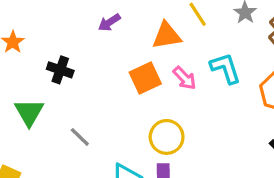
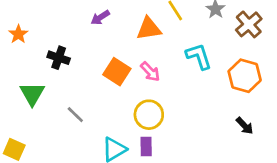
orange square: (145, 78) -> (117, 72), moved, turned -32
pink arrow: (185, 78) -> (150, 72), moved

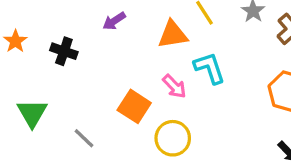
cyan L-shape: (199, 56) -> (210, 68), moved
black cross: (59, 58) -> (64, 51), moved
orange square: (117, 72) -> (134, 106), moved

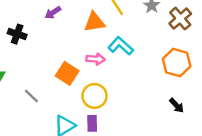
cyan L-shape: (210, 68) -> (121, 46), turned -30
pink arrow: (174, 86) -> (96, 59), turned -42

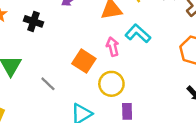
pink arrow: (96, 59) -> (113, 47), turned -108
purple rectangle: (92, 123) -> (127, 111), moved

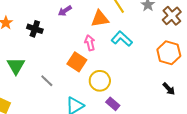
pink arrow: (113, 47) -> (90, 43), moved
purple rectangle: (127, 111) -> (113, 104), turned -48

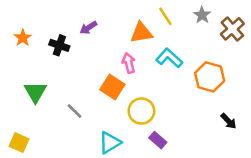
purple arrow: (65, 11) -> (88, 28), moved
orange hexagon: (169, 53) -> (210, 77), moved

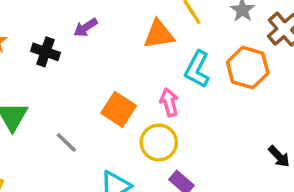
cyan L-shape: (169, 58) -> (197, 69), turned -104
pink arrow: (129, 63) -> (169, 102), moved
orange hexagon: (210, 77) -> (248, 68), moved

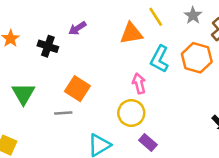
orange square: (119, 109) -> (77, 89), moved
gray line: (66, 142) -> (63, 113), turned -48

